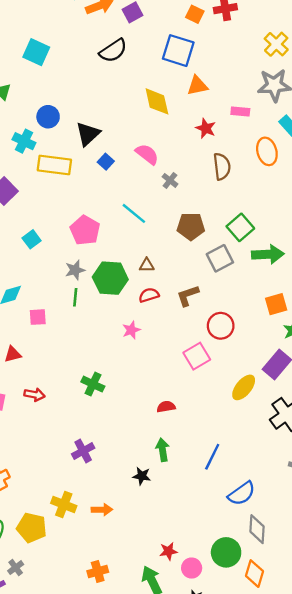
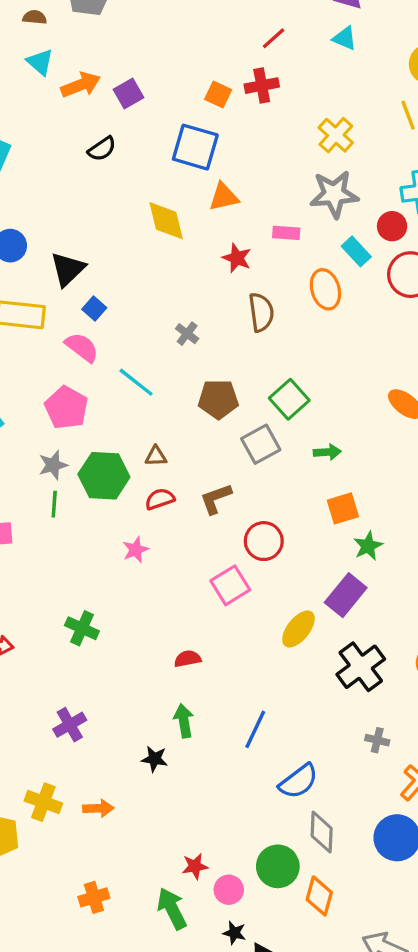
black semicircle: (113, 51) -> (102, 149), size x0.7
pink semicircle: (147, 154) -> (82, 347), moved
green arrow: (268, 254) -> (327, 452), moved, size x0.6

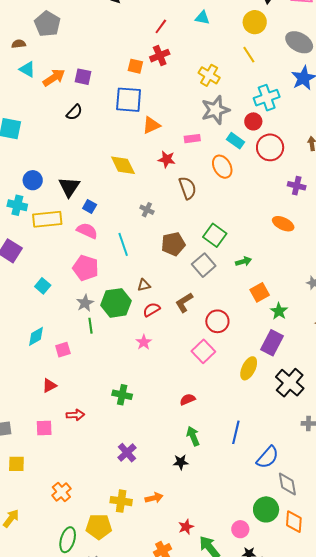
purple square: (129, 93) -> (83, 77), turned -36
yellow diamond: (166, 221) -> (123, 165), moved
cyan line: (136, 382) -> (123, 244), turned 45
red star: (195, 866) -> (186, 527), moved

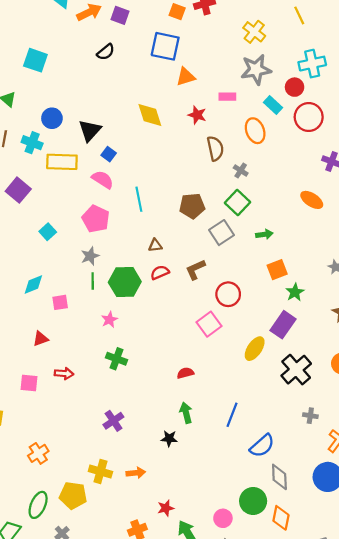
gray cross: (147, 210) -> (241, 171), moved
green hexagon: (116, 303) -> (125, 282), moved
pink star: (144, 342) -> (109, 320), moved

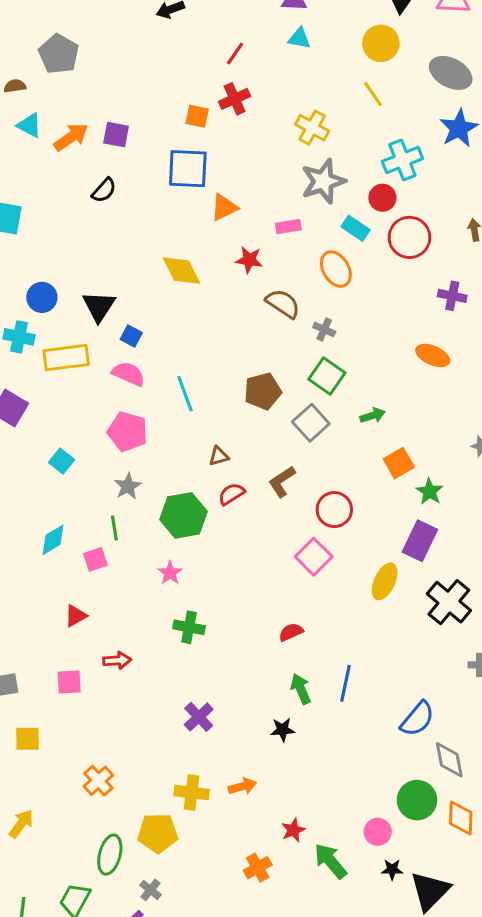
brown semicircle: (215, 148) -> (283, 304), turned -35
green line: (93, 281) -> (114, 528), moved
blue line: (232, 415) -> (345, 683), moved

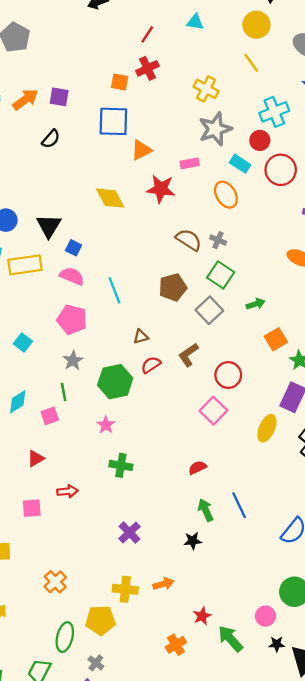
red star: (249, 260) -> (161, 189), size x1.4
brown semicircle: (283, 304) -> (189, 240), moved
blue line: (345, 683) -> (239, 505), turned -36

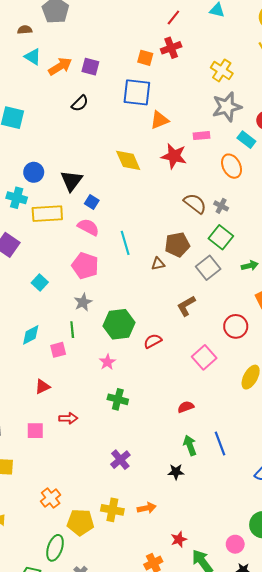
brown triangle: (141, 337) -> (158, 264), moved
red semicircle: (151, 365) -> (153, 341), moved
red circle: (228, 375) -> (236, 326), moved
yellow pentagon: (100, 620) -> (80, 522), moved

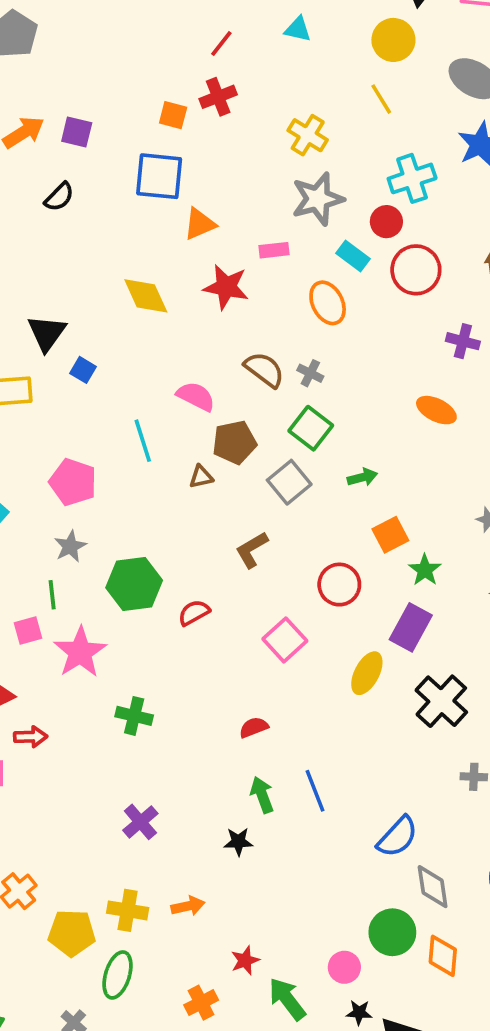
pink semicircle: (88, 227) -> (196, 396), moved
pink star: (107, 362) -> (80, 652), moved, size x1.8
red arrow: (68, 418) -> (31, 737), moved
green ellipse: (55, 548) -> (117, 975), moved

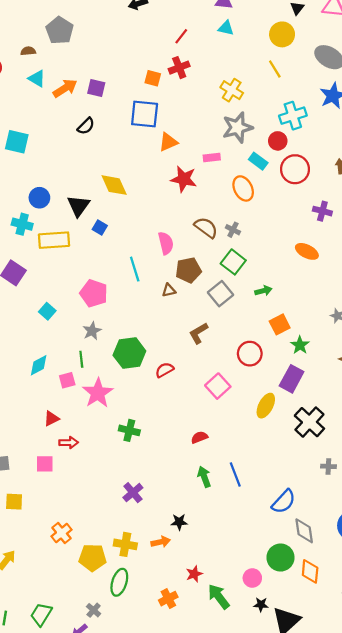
yellow diamond: (146, 296) -> (114, 185), moved
pink semicircle: (196, 396) -> (166, 243), turned 50
black star: (238, 842) -> (179, 522), moved

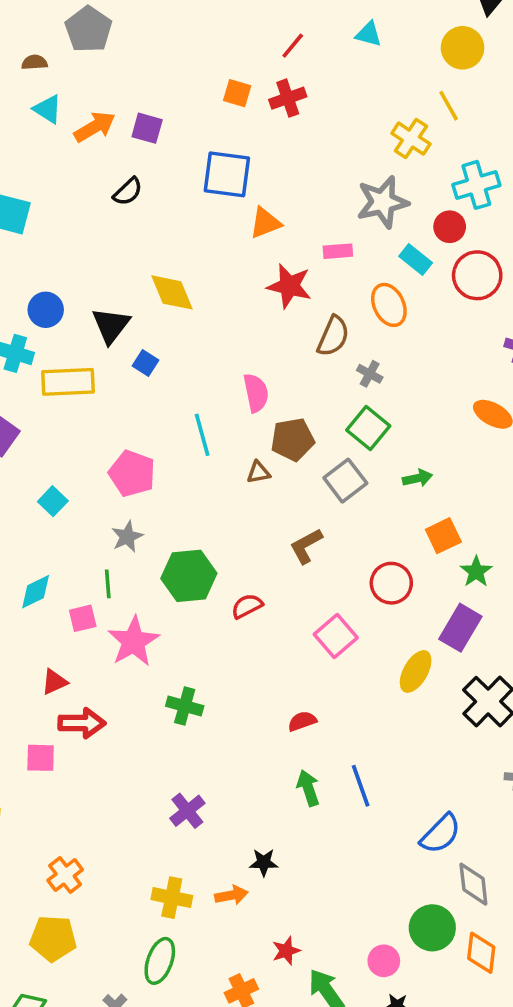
orange square: (153, 78) -> (237, 93), moved
yellow cross: (232, 90) -> (411, 139), moved
brown semicircle: (206, 228) -> (333, 336), moved, turned 75
red arrow: (69, 443) -> (82, 723), size x1.4
yellow pentagon: (93, 558) -> (53, 938), moved

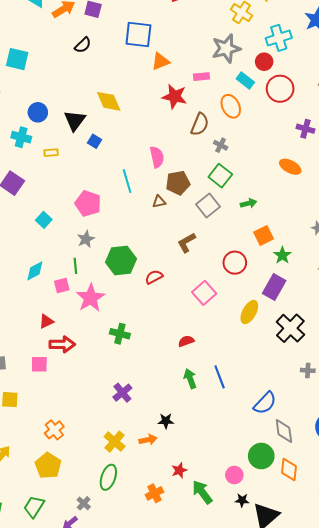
yellow rectangle: (68, 382) -> (51, 153), size x0.5
yellow cross: (172, 898) -> (115, 442), turned 30
yellow pentagon: (53, 938) -> (48, 466), turned 30

